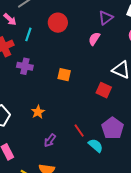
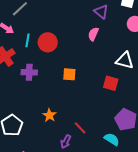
purple triangle: (106, 18) -> (101, 12), turned -35
red circle: (58, 23) -> (48, 42), moved
red line: (79, 131) -> (80, 128), moved

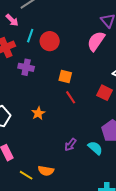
pink semicircle: (93, 34) -> (96, 41), size x1.5
red line: (80, 128) -> (71, 97), moved
purple arrow: (66, 142) -> (70, 145), moved

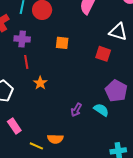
red line: (71, 97) -> (26, 62), moved, turned 32

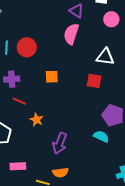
red line: (26, 62) -> (19, 101), turned -48
purple arrow: (76, 110) -> (60, 143), moved, size x1.5
pink rectangle: (14, 126) -> (18, 166), turned -49

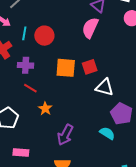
white triangle: (105, 57) -> (104, 87), moved
orange square: (52, 77) -> (66, 68), size x1.5
red square: (94, 81) -> (90, 67), moved, turned -35

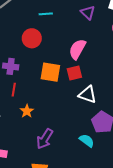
pink semicircle: (90, 28) -> (77, 49), moved
cyan line: (24, 33) -> (46, 14), moved, turned 72
red line: (30, 88) -> (14, 90), turned 64

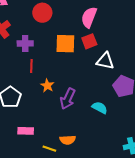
purple arrow: (45, 139) -> (68, 99), moved
cyan semicircle: (87, 141) -> (100, 108), moved

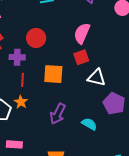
red circle: (42, 13) -> (36, 38), moved
orange square: (65, 44) -> (53, 74), moved
orange star: (47, 86) -> (21, 102), moved

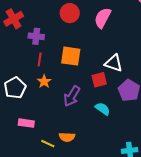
red circle: (36, 38) -> (70, 13), moved
red square: (81, 57) -> (99, 80), moved
orange star: (21, 102) -> (44, 81), moved

